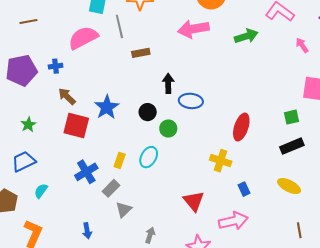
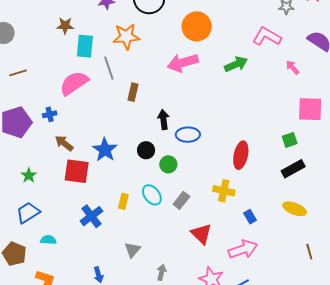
brown rectangle: (141, 53) -> (133, 92), turned -60
cyan ellipse: (149, 157) -> (152, 195), turned -60
gray rectangle: (111, 188) -> (181, 200), moved
cyan semicircle: (41, 191) -> (48, 240), turned 63

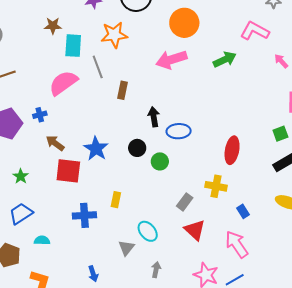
cyan ellipse: (152, 195) -> (148, 231), moved
gray rectangle: (181, 200) -> (185, 202), moved
blue cross: (91, 216) -> (84, 215), turned 35
pink arrow: (243, 249) -> (237, 244), turned -104

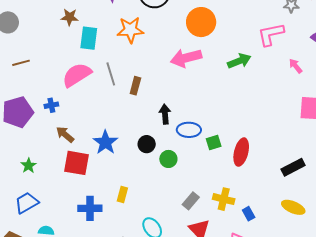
pink L-shape: (255, 31) -> (271, 34), turned -44
gray line: (98, 67) -> (111, 74), moved
green square: (280, 134) -> (214, 143), moved
yellow cross: (216, 186) -> (224, 199), moved

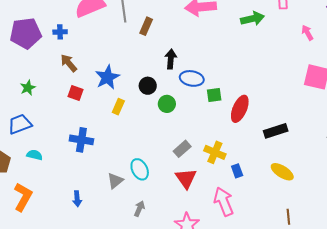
red square: (77, 163) -> (76, 93), size x0.6
black rectangle: (293, 167) -> (276, 131), moved
yellow rectangle: (122, 195) -> (118, 107), moved

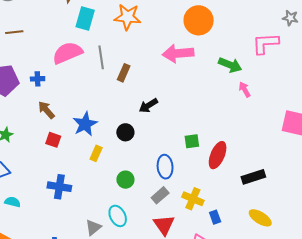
green arrow: (253, 19) -> (230, 65), turned 35
pink arrow: (307, 33) -> (245, 90), moved
black arrow: (171, 59) -> (148, 106), turned -126
blue ellipse: (192, 78) -> (165, 167), moved, turned 75
green circle: (167, 104) -> (125, 180), moved

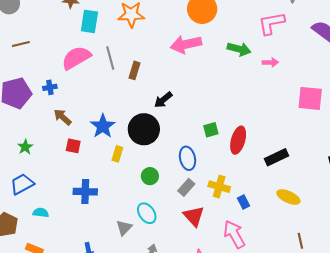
pink arrow: (245, 90) -> (270, 62), moved, turned 126
black circle: (125, 132) -> (144, 129), size x1.8

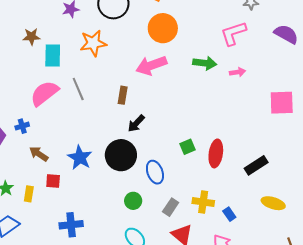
brown rectangle: (135, 70) -> (123, 95), moved
yellow rectangle: (117, 154) -> (29, 194), moved
blue ellipse: (188, 158) -> (155, 172), moved

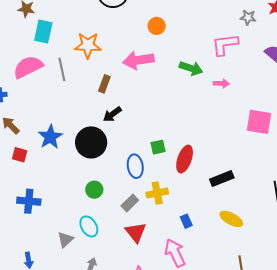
orange circle: (163, 28) -> (157, 26), size x0.6
orange star: (93, 43) -> (88, 45), moved
blue ellipse: (155, 172) -> (135, 166), moved
yellow cross: (203, 202) -> (157, 193), moved, turned -30

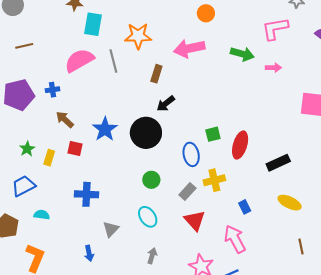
gray triangle: (65, 240) -> (111, 229), moved

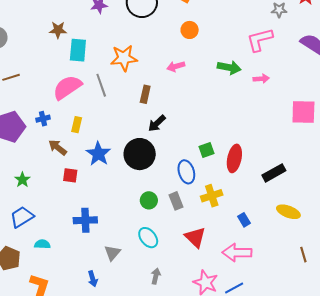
pink arrow: (189, 48) -> (176, 66), size x0.6
yellow rectangle: (49, 158) -> (77, 125), moved
gray rectangle: (187, 191) -> (176, 201), moved, turned -60
pink arrow: (235, 239) -> (237, 253), turned -56

